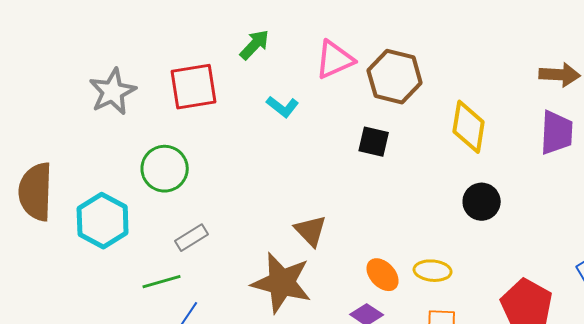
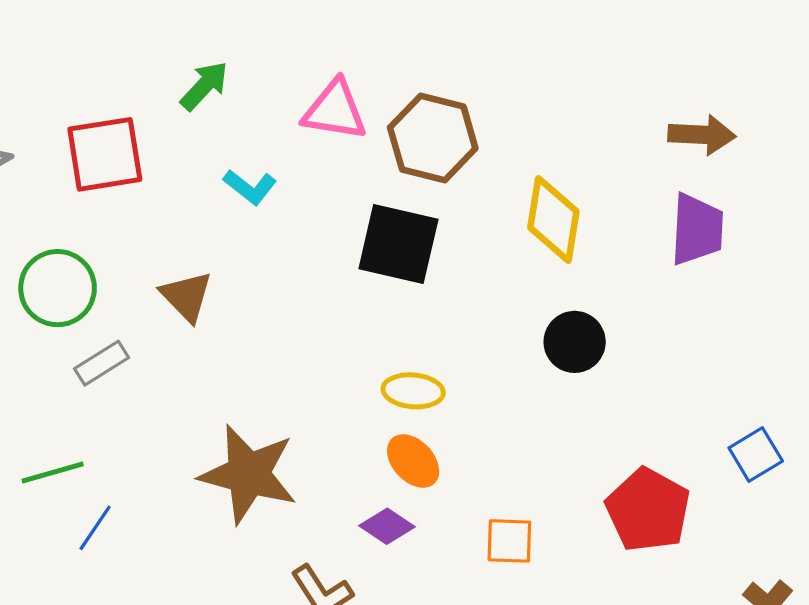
pink triangle: (335, 60) -> (335, 110), turned 33
black square: (374, 142) -> (398, 244), size x1.6
brown triangle: (311, 231) -> (186, 296), moved
gray rectangle: (192, 238) -> (102, 363), moved
yellow ellipse: (433, 271) -> (413, 391), moved

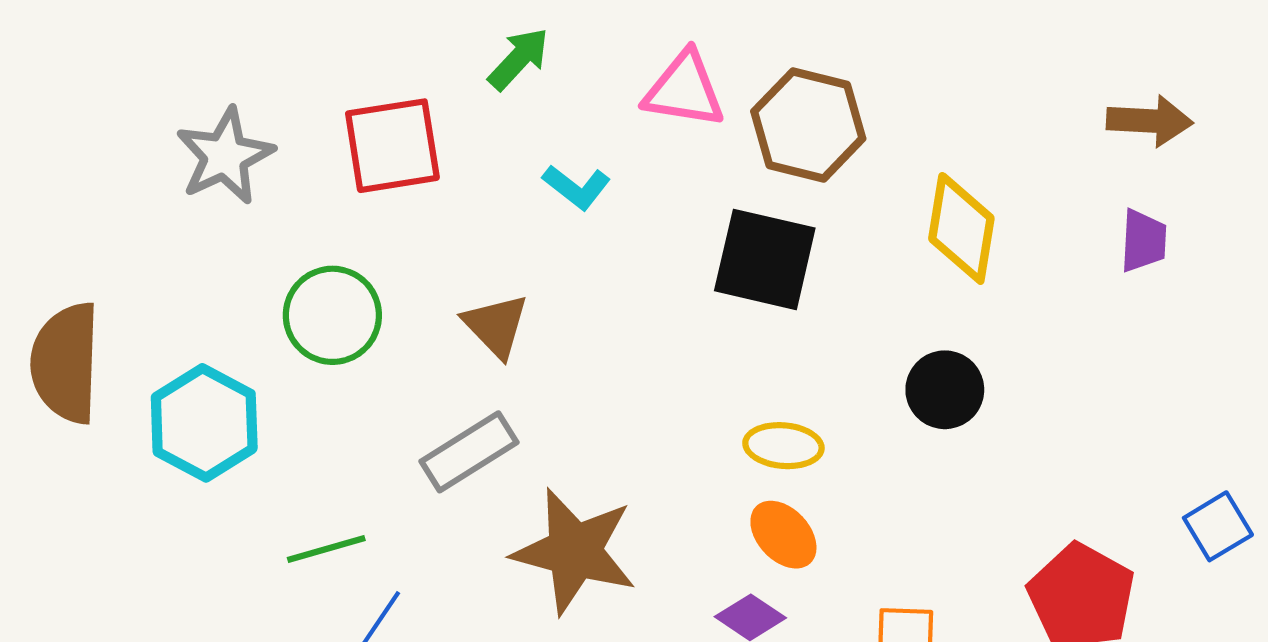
purple trapezoid: (697, 229) -> (1143, 241), size x0.7
black circle: (575, 342) -> (945, 390), moved
gray rectangle: (102, 363) -> (469, 452), moved, size x1.4

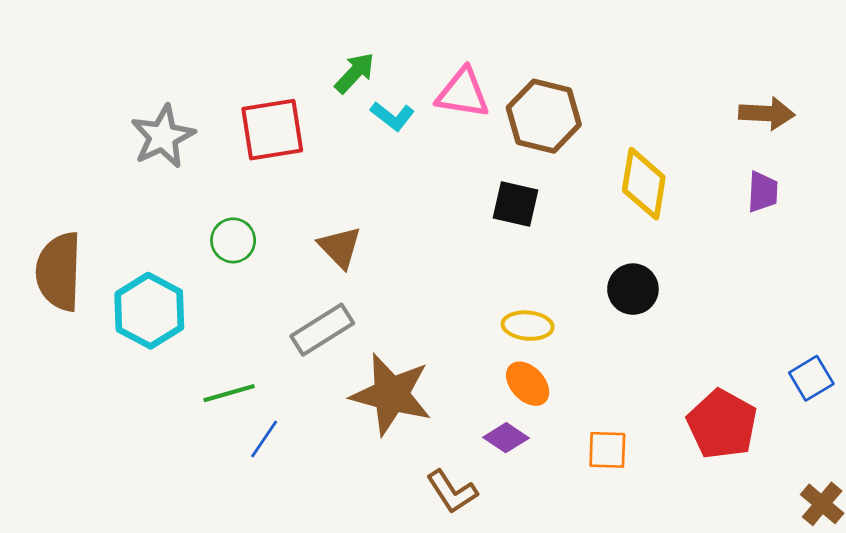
cyan L-shape: (577, 187) -> (393, 116), moved
black square: (765, 259) -> (515, 204), size x0.7
green circle: (332, 315) -> (233, 240), size x0.7

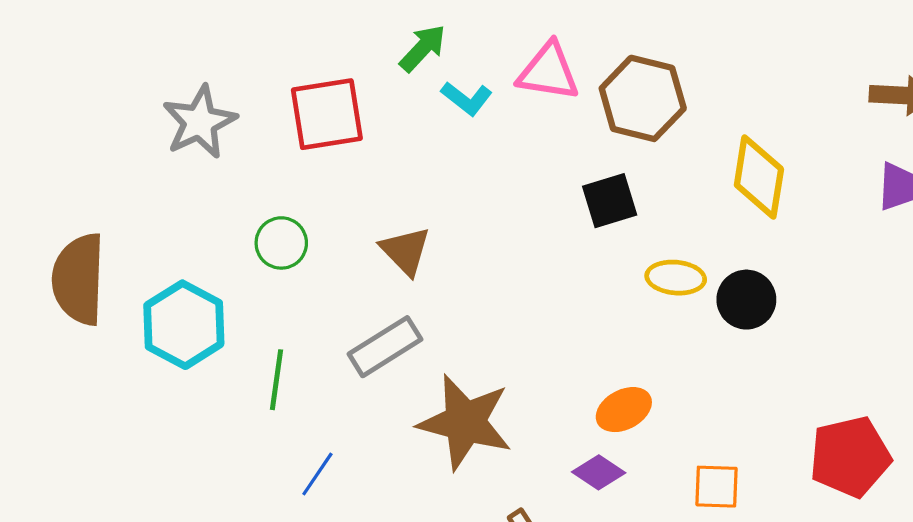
black square: (515, 204) -> (610, 201), turned -30
yellow ellipse: (528, 326) -> (676, 278), moved
orange ellipse: (528, 384) -> (624, 410), turned -75
green line: (229, 393) -> (277, 380), moved, turned -66
red pentagon: (722, 424) -> (850, 457), turned 30

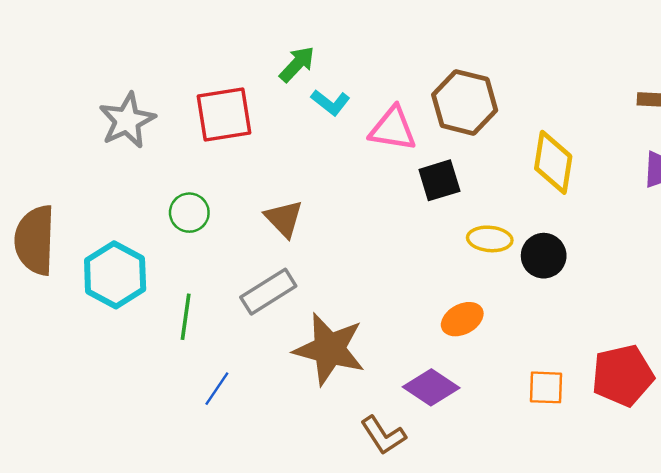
pink triangle: (548, 72) -> (393, 129), moved
orange ellipse: (624, 410) -> (462, 319), moved
purple diamond: (599, 472) -> (431, 387), size x1.4
orange square: (717, 487) -> (546, 387), moved

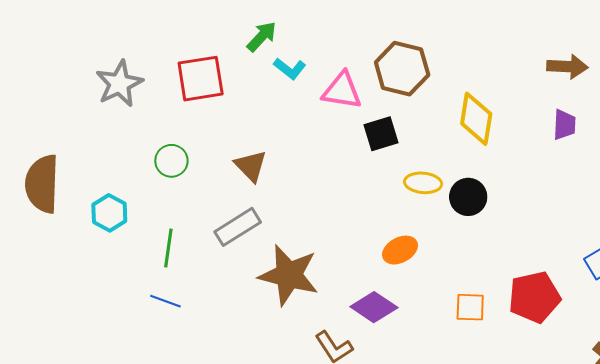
cyan hexagon: (115, 275) -> (109, 213), size x0.7
blue line: (217, 389) -> (165, 301), moved, turned 76

